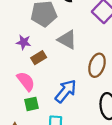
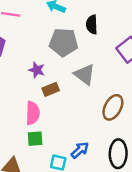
pink semicircle: (26, 81) -> (33, 113), turned 30
blue arrow: (66, 91) -> (80, 150), moved, size x0.7

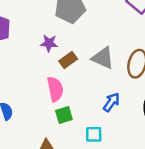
gray triangle: (85, 74) -> (103, 58), moved
blue arrow: (80, 150) -> (111, 102), moved

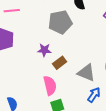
gray triangle: (103, 58) -> (86, 73), moved

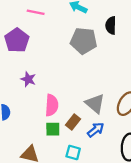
purple star: (44, 50) -> (28, 79), moved
brown rectangle: (60, 63) -> (73, 122), moved, turned -32

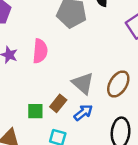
pink semicircle: (52, 105) -> (40, 51), moved

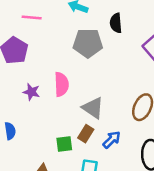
gray triangle: (83, 83) -> (93, 108), moved

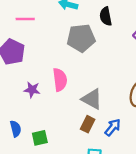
green square: (64, 144) -> (40, 138), moved

